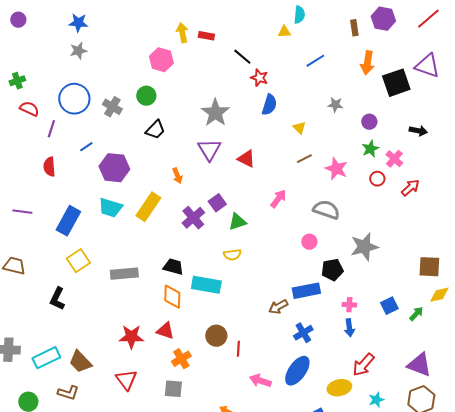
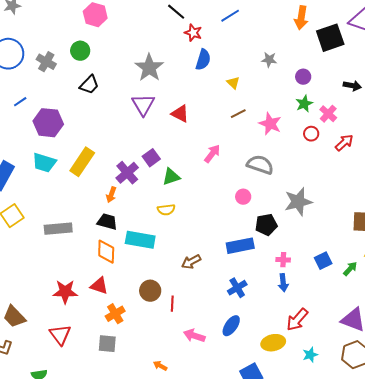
blue line: (315, 61) -> (230, 16), moved
orange arrow: (177, 176) -> (111, 195), moved, turned 42
brown arrow: (278, 307) -> (191, 262), moved
blue ellipse: (297, 371) -> (231, 326), size x0.7

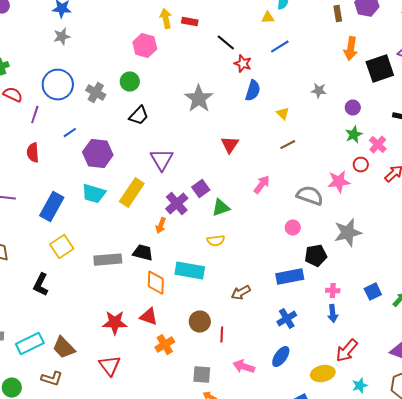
purple triangle: (143, 105) -> (162, 160), moved
red triangle: (180, 114) -> (230, 145), turned 36
pink star: (270, 124) -> (339, 182), moved, turned -30
black trapezoid: (107, 222) -> (143, 253), moved
gray square: (107, 344) -> (202, 375), moved

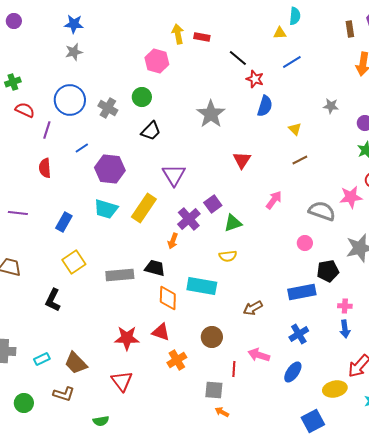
blue rectangle: (52, 207) -> (64, 222), size x0.7
red line: (222, 335) -> (234, 369), moved
cyan rectangle: (30, 344) -> (42, 359), size x0.6
pink arrow: (244, 367) -> (259, 355), moved

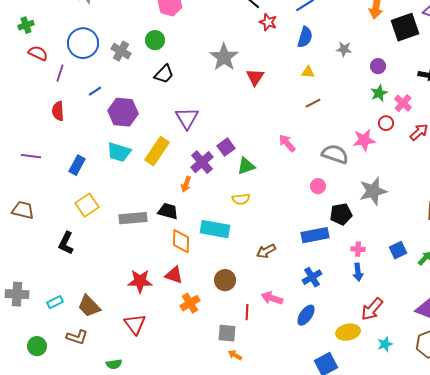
blue semicircle: (265, 106) -> (305, 37), moved
yellow triangle: (295, 129) -> (308, 72), turned -40
red triangle: (242, 160) -> (255, 77), moved
pink arrow: (274, 200) -> (287, 143), turned -78

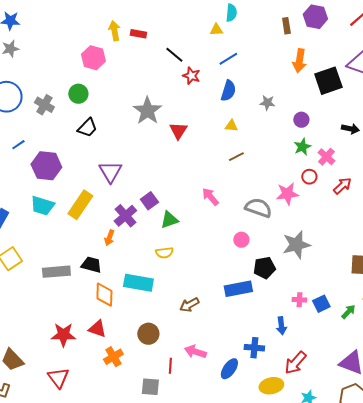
pink cross: (358, 249) -> (299, 300), moved
blue cross: (312, 277) -> (254, 348), moved, turned 36

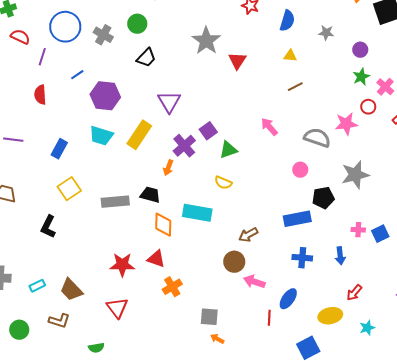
yellow semicircle: (164, 253) -> (223, 183), turned 30
brown circle: (148, 334) -> (234, 262), moved
blue cross: (254, 348) -> (302, 258), moved
red arrow: (295, 363) -> (354, 293), size x0.7
red line: (170, 366) -> (269, 318), moved

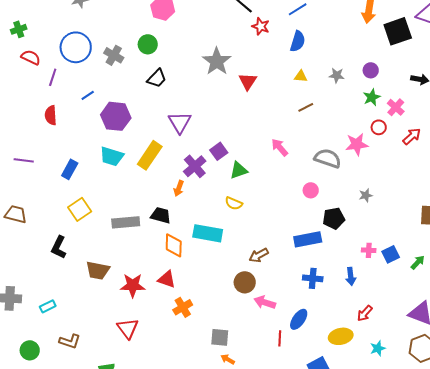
gray star: (326, 33) -> (337, 75), moved
gray star: (355, 175) -> (366, 195), size x0.5
brown trapezoid: (71, 290) -> (98, 270), moved, turned -35

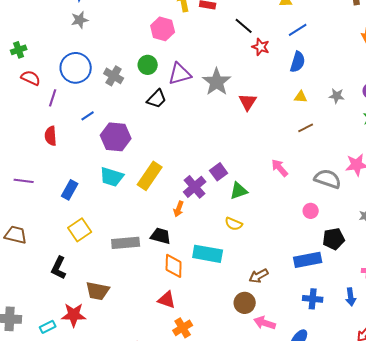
purple triangle: (180, 122) -> (180, 74), moved, turned 45
red star: (133, 285) -> (74, 315), moved

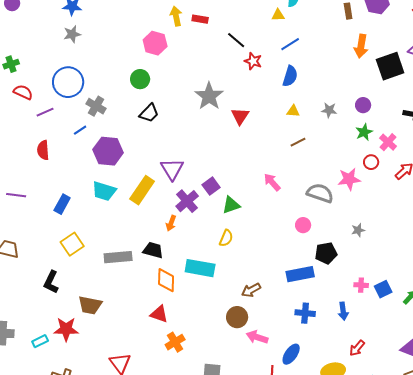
purple triangle: (180, 74) -> (172, 169), moved, turned -45
gray cross: (114, 76) -> (96, 106), moved
purple line: (53, 98) -> (45, 112), turned 48
yellow semicircle: (234, 224) -> (226, 238), turned -90

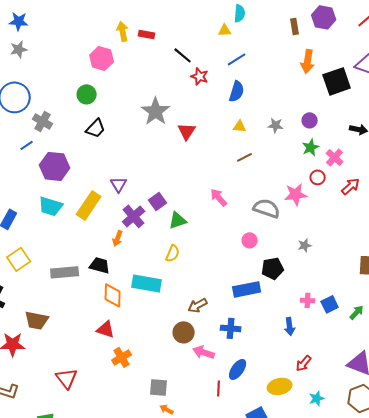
purple triangle: (172, 169) -> (119, 184), size x0.7
blue cross: (305, 313) -> (231, 328), moved

